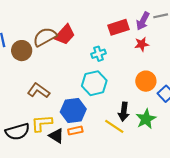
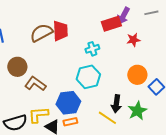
purple arrow: (143, 21) -> (123, 16), moved
red trapezoid: (65, 35) -> (60, 31), turned -45
brown circle: (22, 51) -> (17, 67), moved

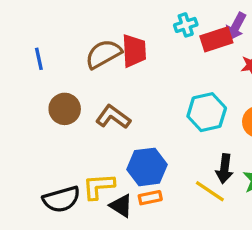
cyan cross: (92, 49) -> (186, 25), moved
cyan hexagon: (88, 77) -> (207, 112), moved
brown L-shape: (35, 84) -> (113, 117), moved

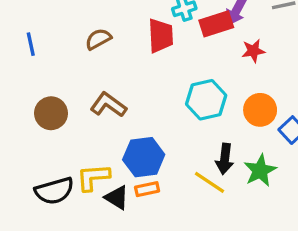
red trapezoid: (134, 51) -> (161, 36), moved
brown semicircle: (103, 54) -> (98, 39), size x0.7
brown circle: (65, 109) -> (51, 113), moved

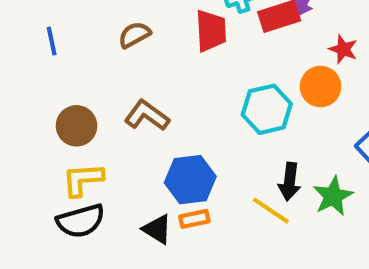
red star: (253, 51) -> (343, 49), moved, turned 30
orange circle: (260, 110) -> (321, 87), moved
yellow L-shape: (93, 177) -> (83, 180), moved

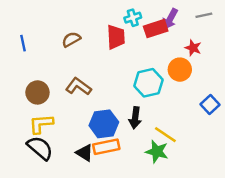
black arrow: (290, 182) -> (135, 118), moved
green star: (333, 196) -> (157, 152), moved, turned -30
yellow line: (271, 211) -> (165, 135), moved
orange rectangle: (194, 219) -> (106, 147), size x1.5
black semicircle: (81, 221) -> (40, 148), turned -124

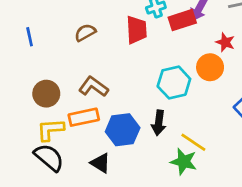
orange rectangle: (106, 147) -> (84, 117), moved

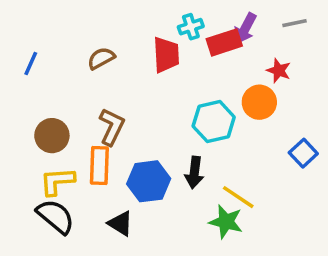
blue line: (30, 37) -> (31, 64), turned 36
brown L-shape: (93, 87) -> (112, 127), turned 80
orange rectangle: (84, 117) -> (99, 165), turned -76

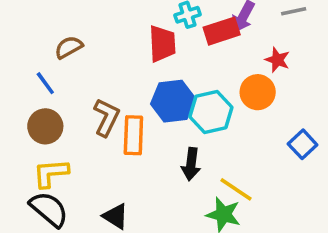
brown semicircle: (101, 58) -> (69, 47), moved
blue line: (31, 64) -> (45, 83), moved, turned -60
orange rectangle: (99, 165) -> (133, 135), moved
blue hexagon: (149, 181) -> (173, 101), moved

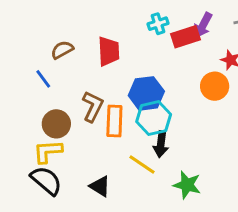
red trapezoid: (162, 44) -> (109, 51), moved
cyan hexagon: (211, 112) -> (154, 118), moved
brown circle: (45, 126) -> (56, 124), moved
yellow line: (236, 189) -> (142, 165), moved

